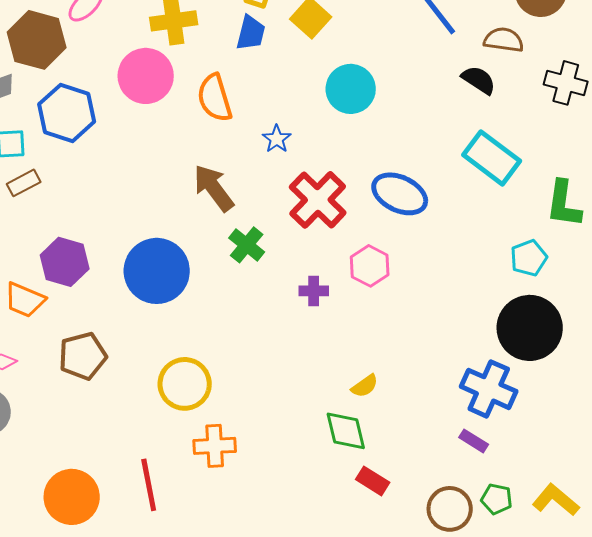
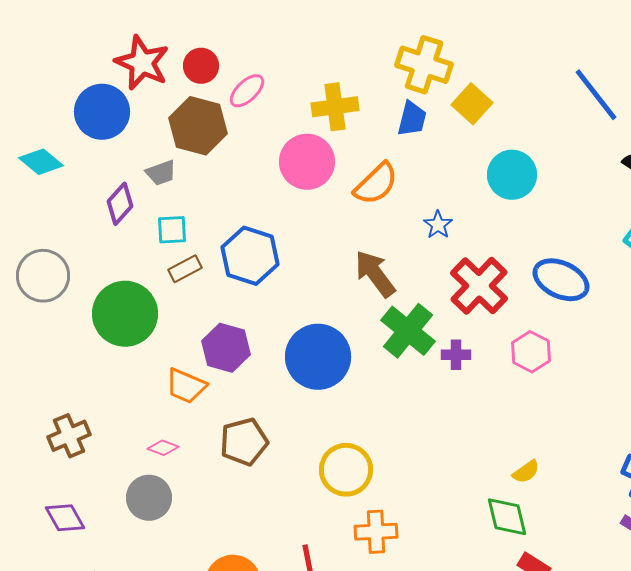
orange semicircle: (215, 98) -> (376, 184), turned -117
blue hexagon: (67, 113) -> (250, 256), moved
green cross: (247, 245) -> (408, 331), size x1.5
purple cross: (314, 291) -> (456, 355), moved

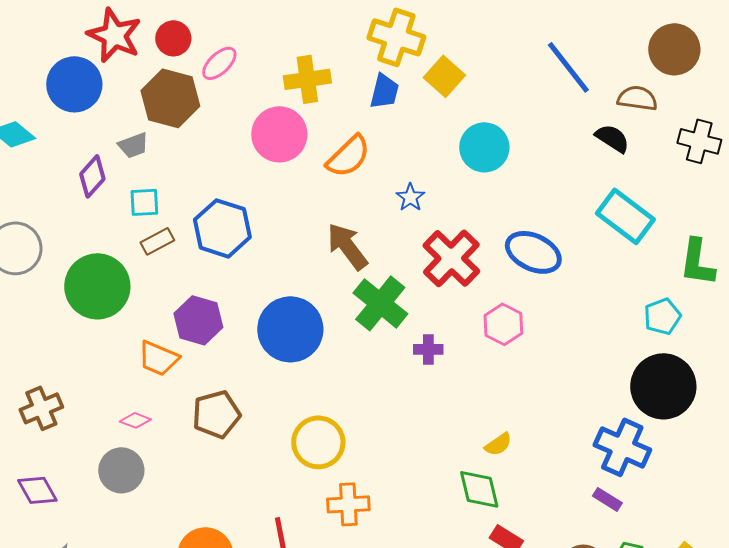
purple cross: (456, 355) -> (428, 349), moved

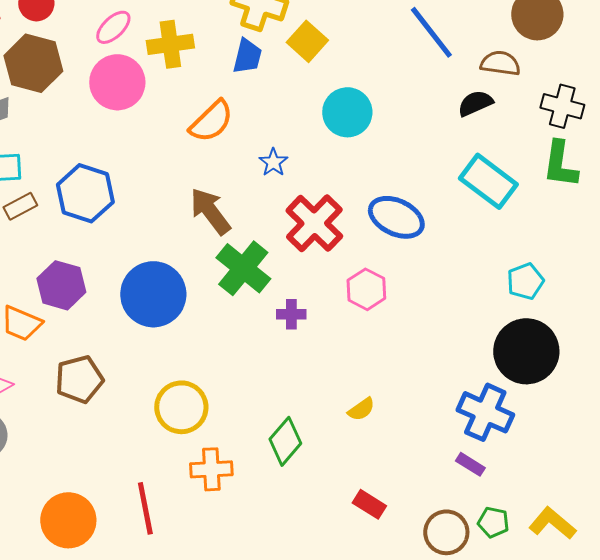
pink ellipse: (219, 63) -> (113, 27), moved
pink circle: (279, 134) -> (117, 82), moved
black semicircle: (612, 138) -> (475, 103), turned -57
green L-shape: (697, 262) -> (560, 164), moved
green diamond: (479, 489) -> (285, 441), moved, turned 54

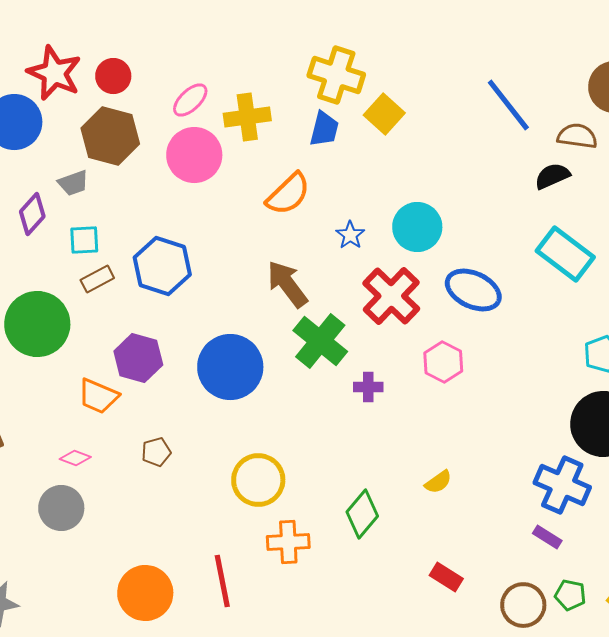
cyan circle: (347, 112) -> (417, 227), moved
brown pentagon: (79, 379) -> (156, 452), size x0.6

